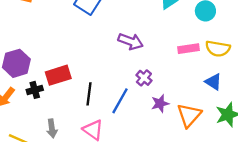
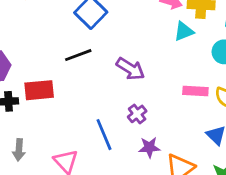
black line: (89, 94) -> (78, 55), moved, turned 50
blue line: (120, 101) -> (104, 135), turned -64

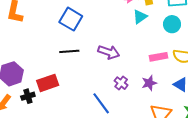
black line: (78, 55) -> (69, 51), turned 30
purple star: (149, 147) -> (149, 83), moved

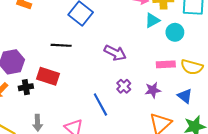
cyan circle: (172, 24) -> (175, 32), moved
black line: (69, 51) -> (61, 45), moved
red rectangle: (48, 83) -> (48, 76), turned 30

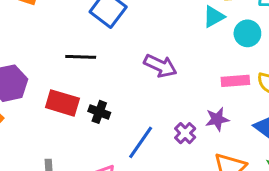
purple cross: (124, 86) -> (185, 133), moved
black cross: (26, 87) -> (99, 112), moved, turned 32
blue line: (100, 104) -> (141, 142), turned 65

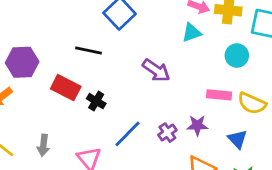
cyan triangle: (214, 17) -> (191, 33), moved

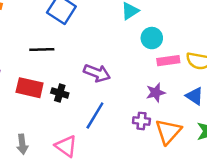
cyan circle: (237, 56) -> (152, 38), moved
purple arrow: (156, 70) -> (97, 73), moved
purple cross: (167, 133) -> (141, 121), moved, turned -35

